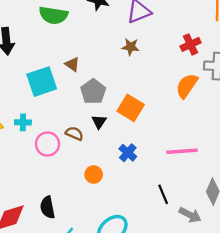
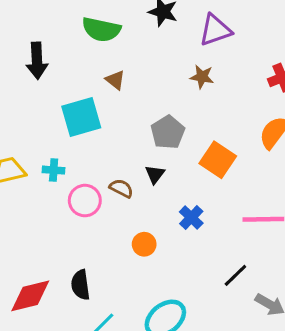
brown triangle: (72, 64) -> (115, 80), moved
gray pentagon: (93, 92) -> (168, 132), moved
orange square: (131, 108) -> (218, 160), moved
black line: (163, 194) -> (235, 275), turned 66

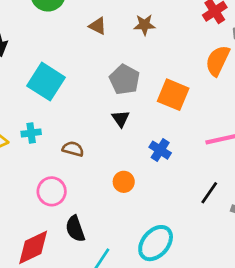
brown triangle: (115, 80) -> (98, 26), moved
cyan square: (81, 117) -> (46, 82), turned -30
brown semicircle: (121, 188) -> (73, 149), moved
pink circle: (85, 201) -> (52, 191), moved

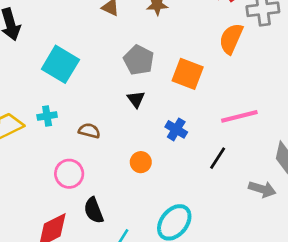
black line: (209, 193) -> (218, 158), moved

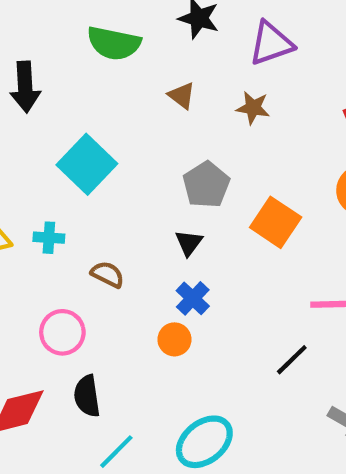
blue cross: (176, 129) -> (193, 298), moved

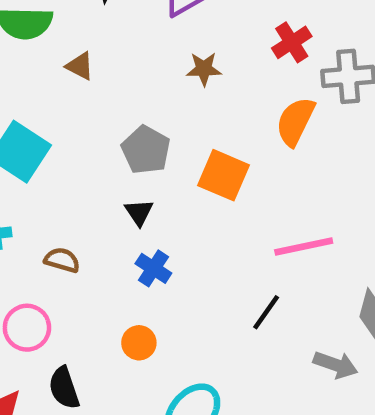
brown triangle: (182, 96) -> (80, 66), moved
brown star: (253, 108) -> (204, 69), moved
orange circle: (174, 339) -> (139, 343), moved

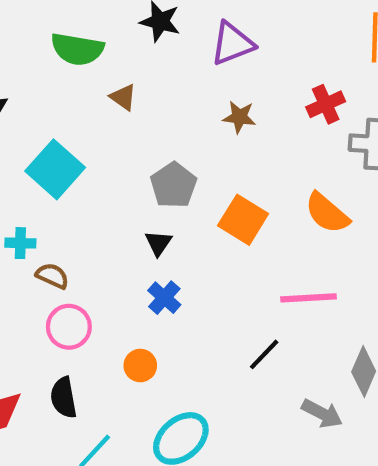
orange semicircle: (295, 121) -> (327, 213), moved, turned -84
brown semicircle: (62, 260) -> (52, 276), moved
pink circle: (27, 328) -> (69, 327), moved

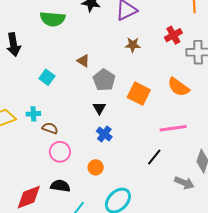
brown triangle: (123, 97) -> (83, 61), moved
cyan square: (55, 169) -> (47, 77), size x0.6
black semicircle: (64, 398) -> (60, 186), turned 114

